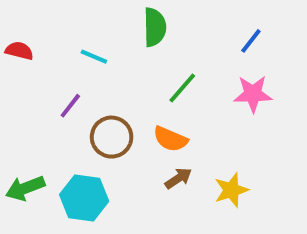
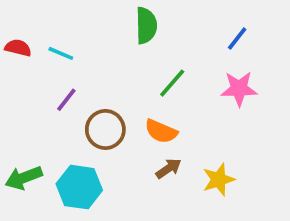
cyan line: (94, 57) -> (61, 53), moved

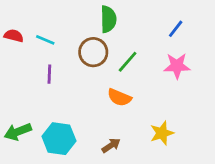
purple line: (66, 100) -> (49, 74), turned -36
brown circle: (105, 129) -> (93, 52), moved
brown arrow: (168, 168) -> (111, 145), moved

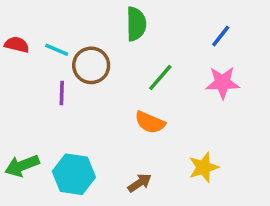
brown circle: (93, 52) -> (91, 65), moved

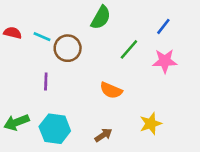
green semicircle: (136, 24) -> (101, 17), turned 30
green line: (160, 77) -> (129, 49), moved
purple line: (62, 93) -> (46, 81), moved

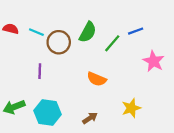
green semicircle: (101, 17) -> (88, 32), moved
blue line: (163, 26) -> (136, 31), moved, turned 32
pink star: (165, 61) -> (154, 61), moved, turned 30

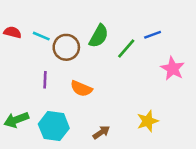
orange semicircle: (97, 79) -> (81, 89), moved

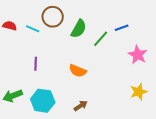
brown circle: (66, 47) -> (53, 17), moved
orange semicircle: (81, 89) -> (78, 71), moved
yellow star: (148, 121) -> (139, 92), moved

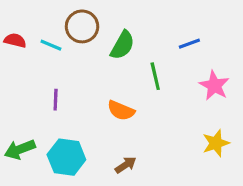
green line: (101, 39) -> (155, 76), moved, turned -54

